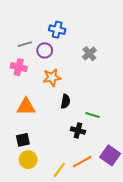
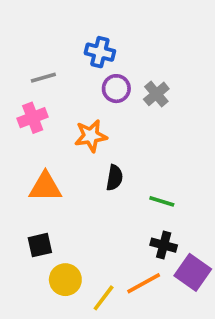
purple circle: (45, 50) -> (116, 89), moved
pink cross: (19, 67) -> (33, 118), turned -35
black cross: (78, 130) -> (164, 245), moved
yellow circle: (28, 160) -> (65, 280), moved

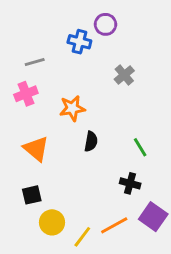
purple circle: (116, 89) -> (105, 24), moved
orange triangle: (45, 187) -> (36, 149), turned 40
green line: (162, 201) -> (140, 147), moved, turned 42
black cross: (164, 245) -> (130, 183), moved

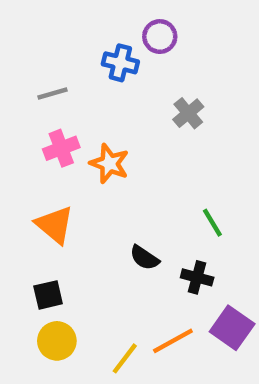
pink cross: (26, 94) -> (61, 148), moved
orange star: (72, 108) -> (109, 164), turned 30
black semicircle: (91, 141) -> (144, 258), moved, turned 114
yellow circle: (52, 222) -> (57, 341), moved

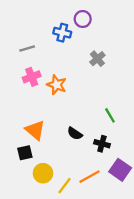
orange triangle: (55, 225) -> (35, 130), moved
yellow circle: (57, 341) -> (43, 173), moved

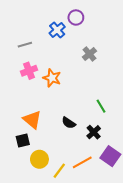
blue cross: (62, 33) -> (57, 30), turned 35
black cross: (102, 144) -> (94, 132), turned 32

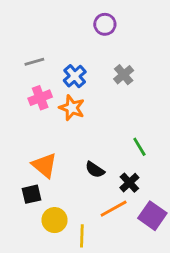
blue cross: (57, 30) -> (75, 76), moved
orange line: (82, 162) -> (114, 209), moved
yellow line: (59, 171) -> (82, 236), turned -35

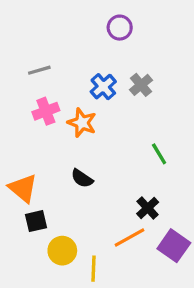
blue cross: (75, 76) -> (103, 87), moved
green line: (139, 147) -> (159, 154), moved
orange triangle: (44, 165) -> (23, 188), moved
black semicircle: (95, 170) -> (82, 178), moved

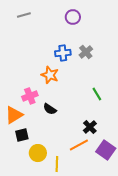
gray line: (39, 70) -> (24, 15), moved
blue cross: (103, 87) -> (63, 53), turned 35
pink cross: (46, 111) -> (30, 96), moved
orange triangle: (23, 188) -> (14, 115), turned 48

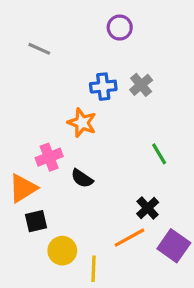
gray line: (24, 15) -> (39, 49), moved, turned 40

